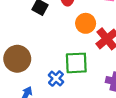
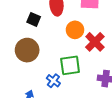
brown circle: (17, 59) -> (27, 50), moved

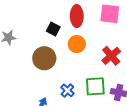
orange circle: (75, 30) -> (77, 44), moved
green square: (70, 65) -> (95, 86), moved

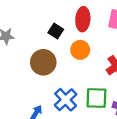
blue cross: (67, 90) -> (66, 100), size x1.5

